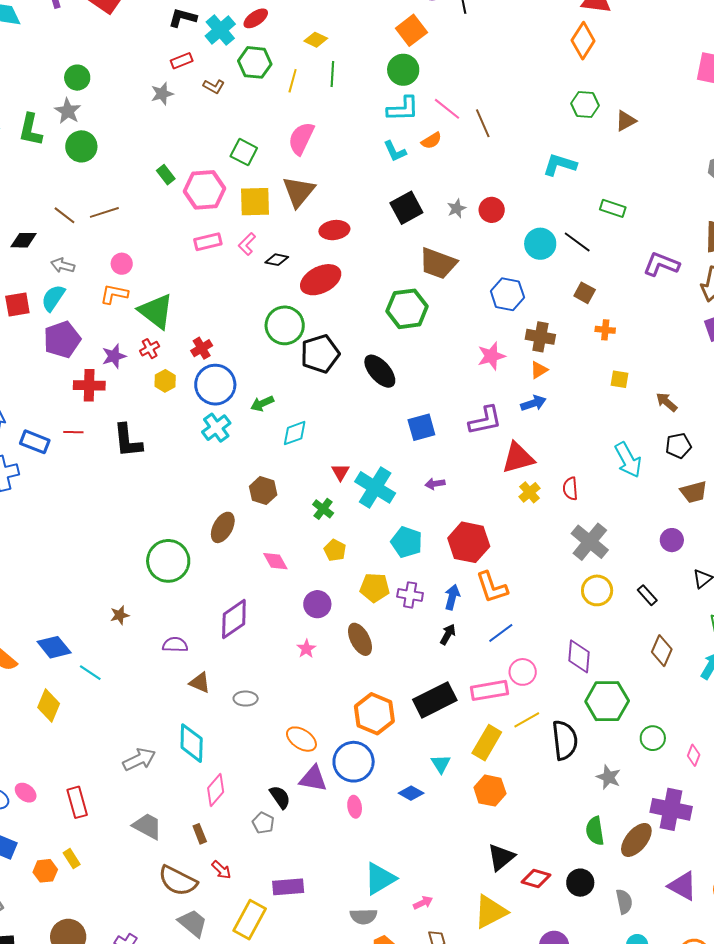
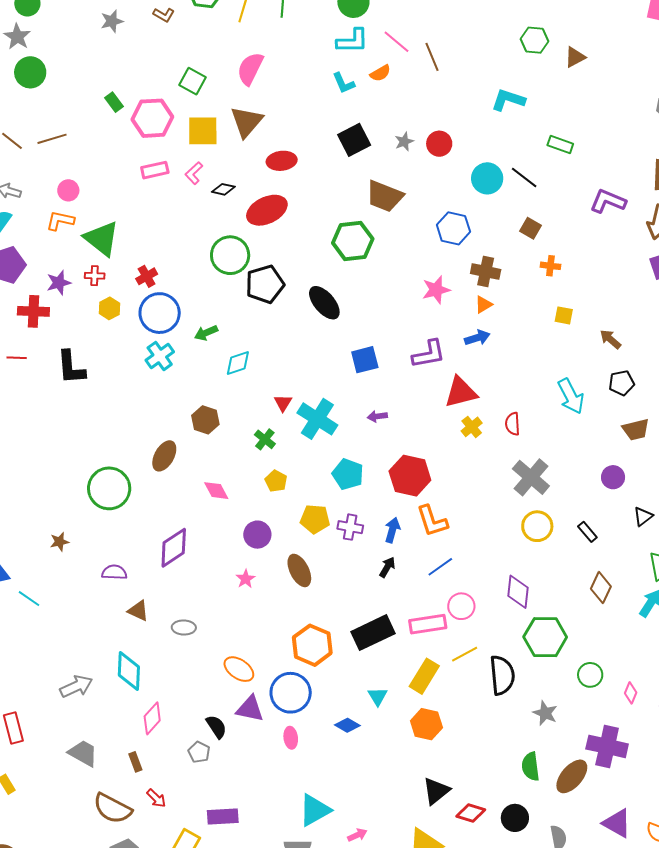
red cross: (150, 349) -> (95, 276), turned 30

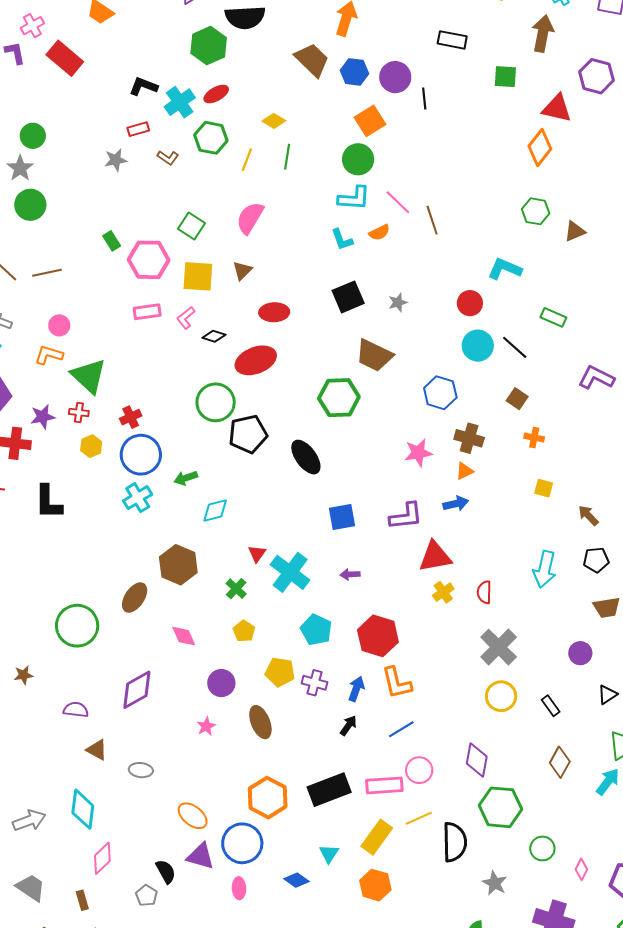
brown triangle: (247, 122) -> (242, 271), size x0.6
red circle: (439, 144) -> (470, 303), moved
cyan arrow: (571, 396) -> (545, 569), turned 36
brown hexagon: (205, 420) -> (178, 565), size x1.4

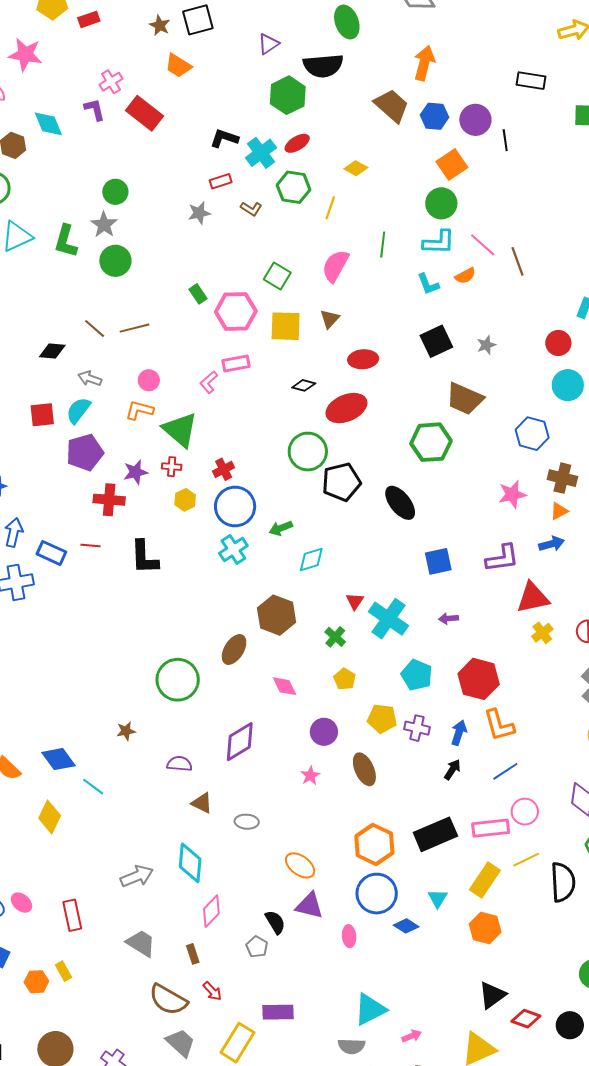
green line: (287, 157) -> (383, 245), moved
pink L-shape: (186, 318) -> (209, 382), moved
blue circle: (242, 843) -> (377, 894), moved

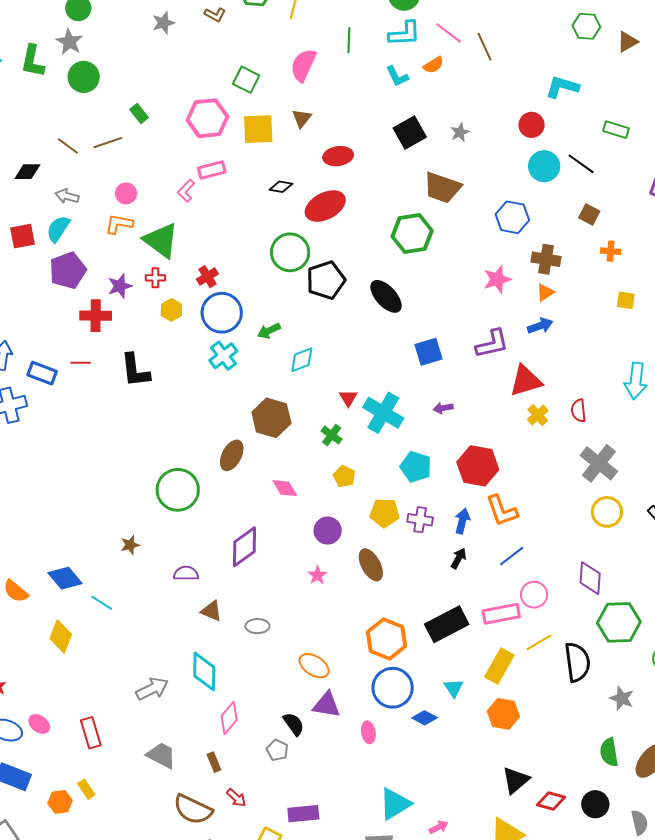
green rectangle: (198, 294) -> (139, 114), moved

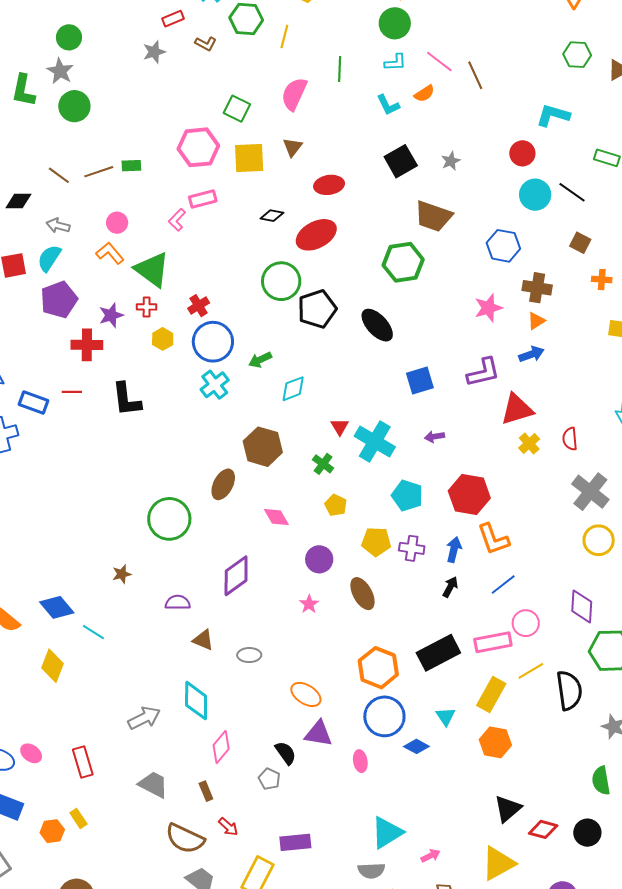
cyan L-shape: (405, 34) -> (395, 62), size x0.7
green rectangle: (139, 114) -> (131, 166), moved, turned -54
orange L-shape: (119, 224) -> (110, 253), turned 40

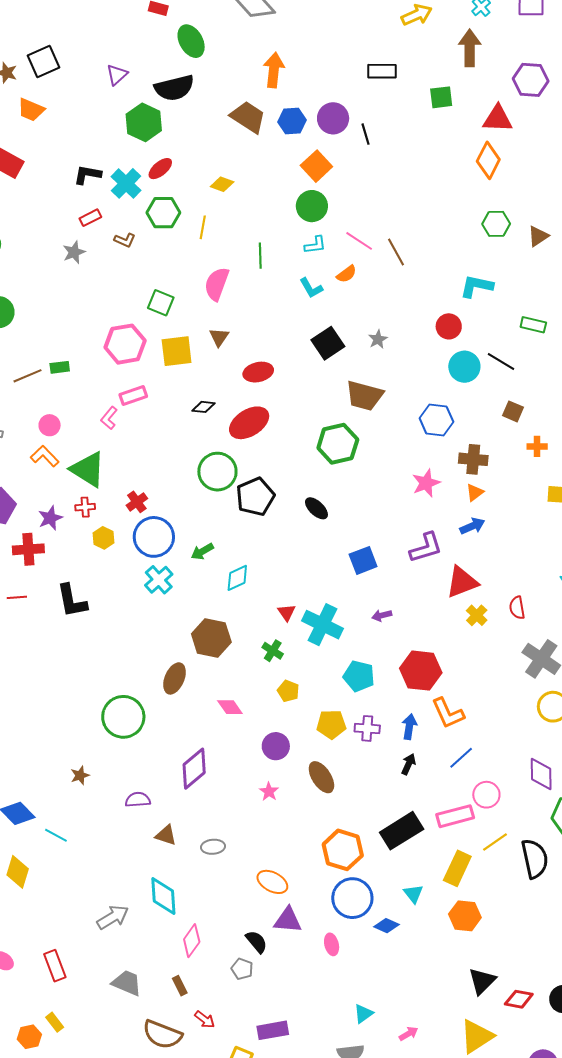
black ellipse: (377, 325) -> (316, 508), size x0.7
cyan triangle: (387, 833) -> (363, 1014), size x0.6

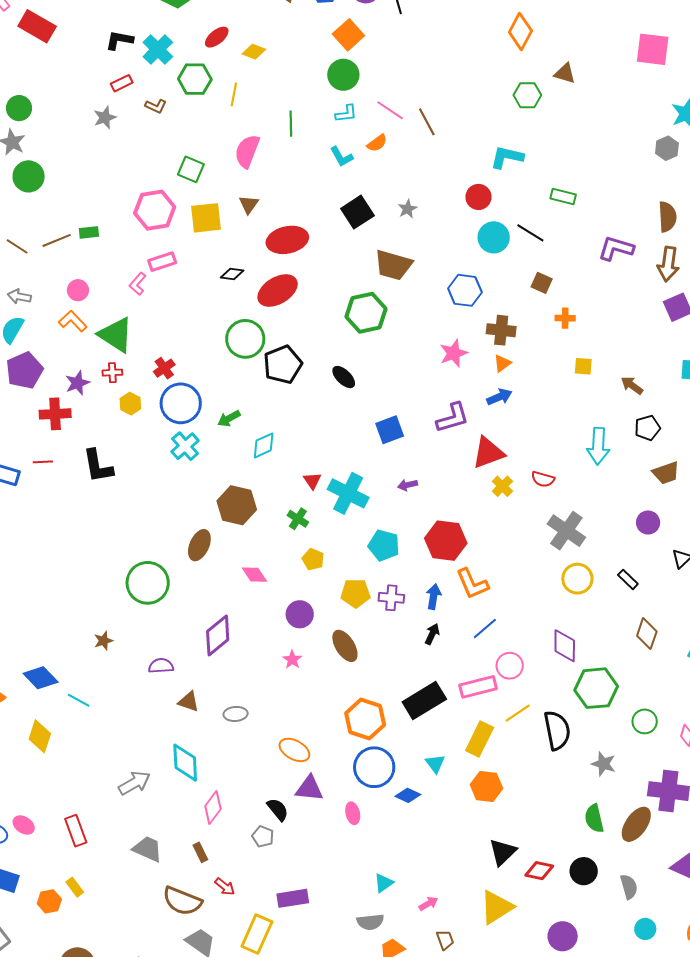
red ellipse: (160, 169) -> (217, 37), moved
brown triangle: (538, 236) -> (565, 73), moved, turned 50
red ellipse: (258, 372) -> (287, 240), size x1.4
red semicircle: (517, 608) -> (543, 479), turned -65

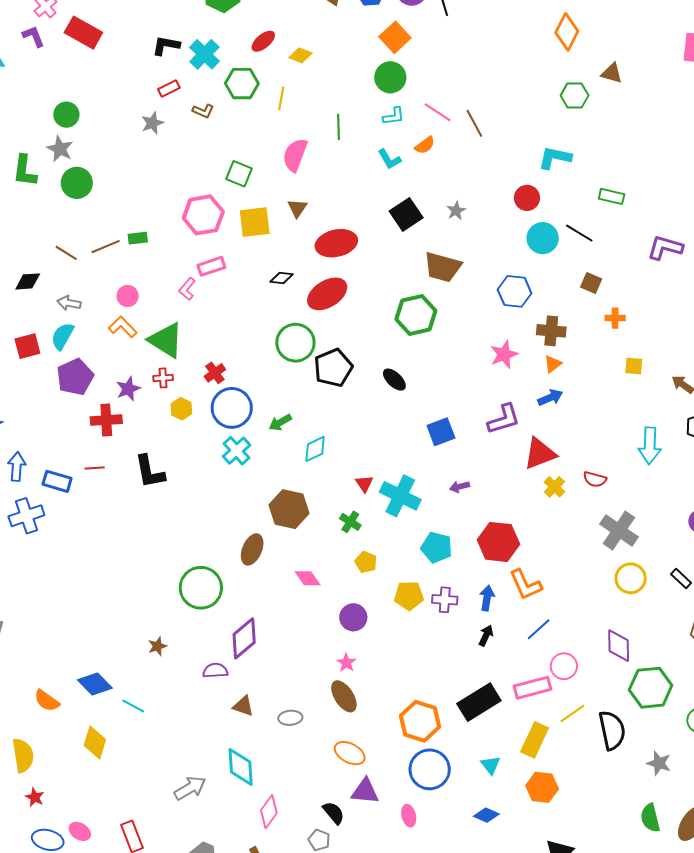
purple diamond: (218, 636) -> (244, 638), moved
brown ellipse: (345, 646) -> (344, 696), moved
blue diamond: (408, 795) -> (486, 815), moved

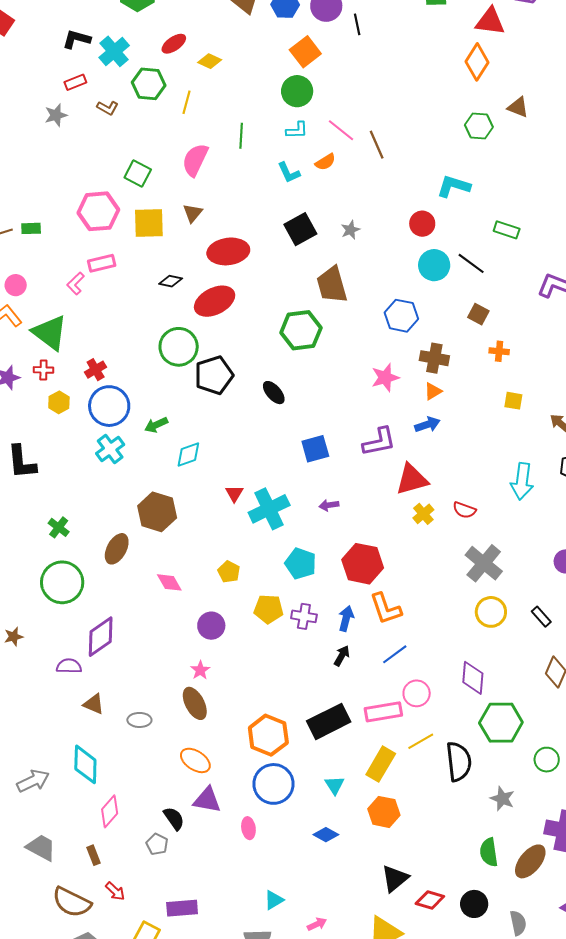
brown trapezoid: (443, 267) -> (332, 285), turned 54
cyan cross: (400, 496) -> (269, 509), turned 33
green cross: (350, 522) -> (59, 527), moved

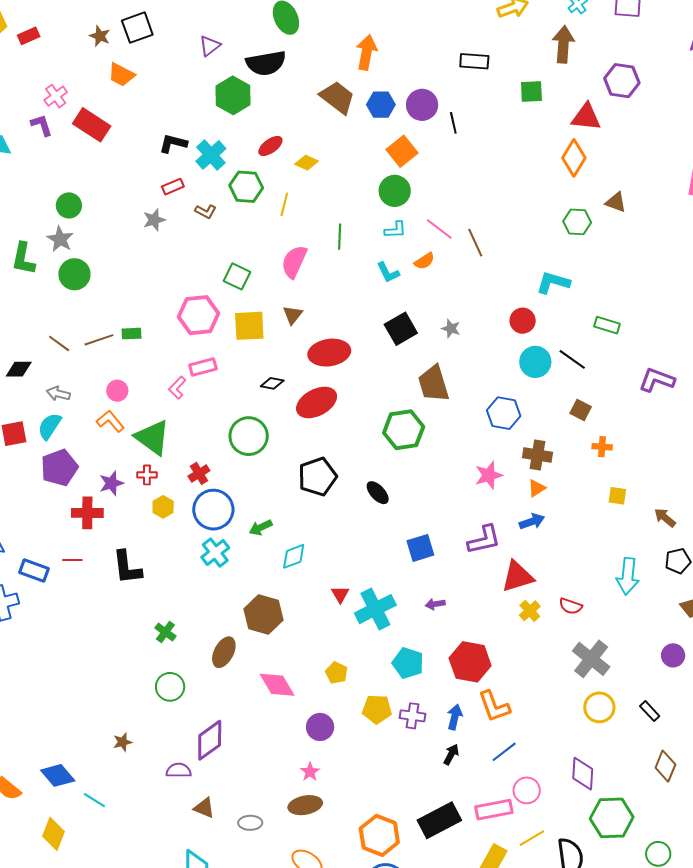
gray star: (350, 230) -> (451, 328), turned -30
green circle: (179, 347) -> (249, 436), moved
green circle: (62, 582) -> (170, 687), size x0.7
pink diamond: (169, 582) -> (277, 685), size x1.4
brown ellipse: (195, 703) -> (305, 805), turned -72

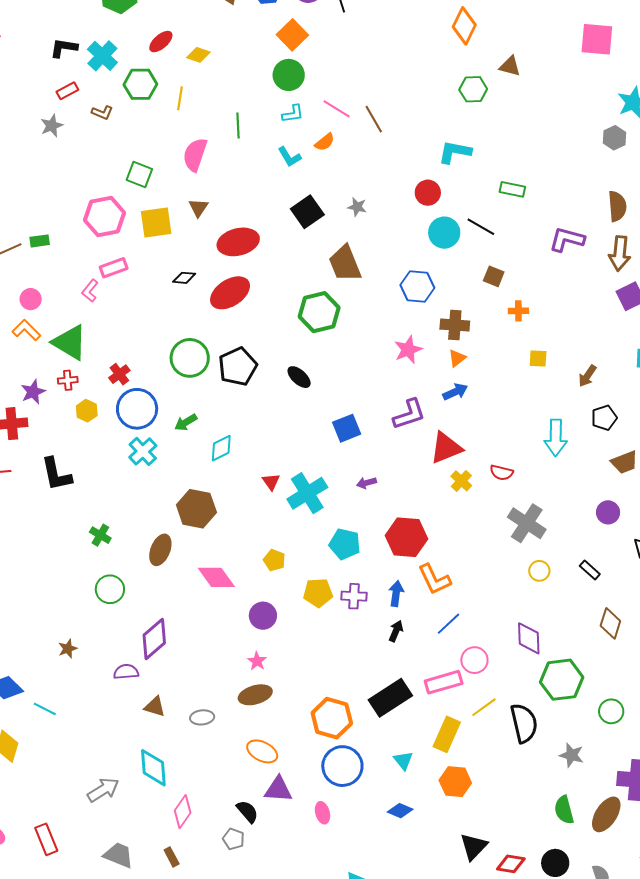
green circle: (249, 436) -> (190, 358), moved
brown arrow: (665, 518) -> (587, 376), turned -90
yellow circle: (599, 707) -> (539, 571), size x0.7

